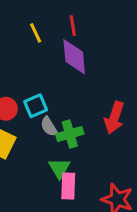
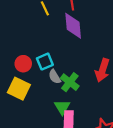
green cross: (70, 134) -> (70, 82), turned -36

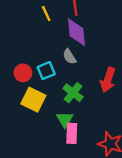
gray semicircle: (55, 77) -> (69, 57), moved
yellow square: (19, 89) -> (33, 100), moved

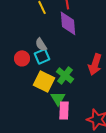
gray semicircle: (69, 57) -> (41, 44), moved
yellow square: (33, 100) -> (44, 81), moved

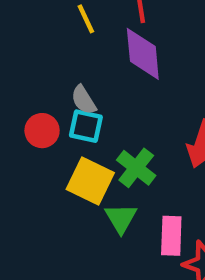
cyan square: (42, 56) -> (86, 126), turned 35
pink rectangle: (64, 110) -> (171, 236), moved

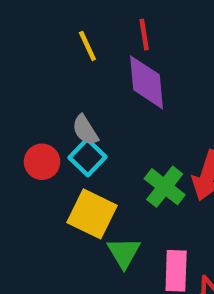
cyan square: (86, 126) -> (87, 157), turned 32
green cross: (136, 168) -> (165, 187), moved

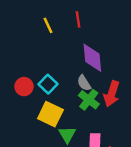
purple diamond: (146, 82) -> (92, 58), moved
gray semicircle: (85, 130) -> (84, 83), moved

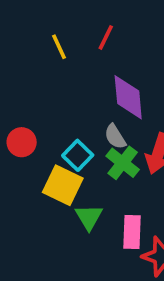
red line: (78, 19) -> (106, 37), turned 35
cyan square: (48, 84) -> (78, 155), moved

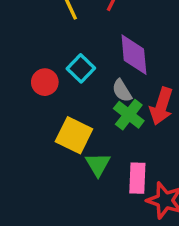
red circle: (22, 142) -> (45, 82), moved
cyan square: (78, 155) -> (81, 68), moved

